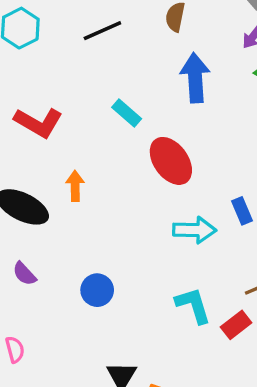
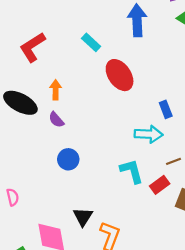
red L-shape: (38, 122) -> (32, 47), turned 116
cyan arrow: (194, 230) -> (149, 134), moved
purple semicircle: (24, 274) -> (56, 120), moved

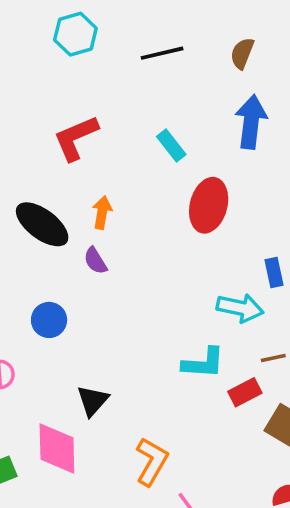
red ellipse: (120, 75) -> (209, 205), turned 40
blue circle: (68, 159) -> (49, 320), moved
cyan L-shape: (132, 171) -> (203, 363), turned 100
black triangle: (83, 217) -> (93, 401), moved

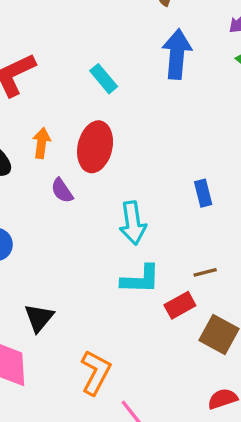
red ellipse: (209, 205) -> (95, 147), moved
purple semicircle: (95, 261) -> (62, 191), moved
cyan arrow: (240, 308) -> (133, 223), moved, turned 72

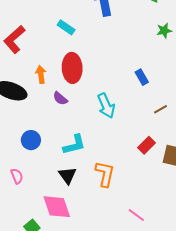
brown line: (205, 272) -> (161, 109), moved
cyan L-shape: (140, 279) -> (74, 145), moved
orange L-shape: (96, 372) -> (105, 174), moved

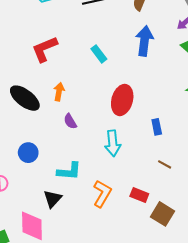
red ellipse: (72, 68) -> (122, 100), moved
brown line: (161, 109) -> (165, 164), turned 40
red rectangle: (147, 145) -> (139, 195), turned 48
orange L-shape: (105, 174) -> (102, 194), moved

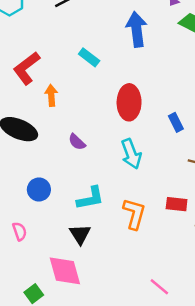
orange arrow: (59, 92) -> (51, 95), moved

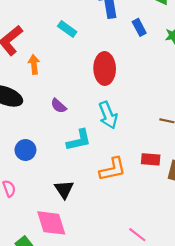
blue rectangle: (176, 122) -> (139, 27), moved
cyan L-shape: (90, 198) -> (79, 140), moved
orange L-shape: (134, 214) -> (113, 169), turned 64

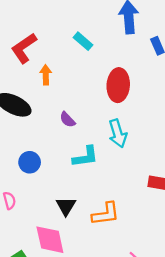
orange L-shape: (113, 169) -> (106, 214), moved

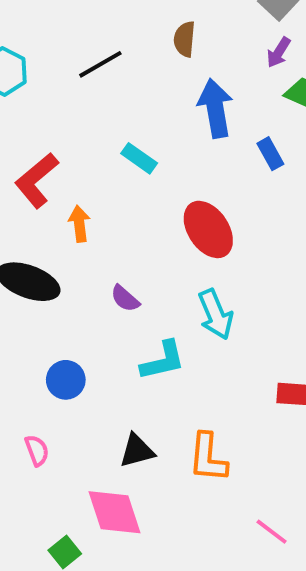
red ellipse: (118, 85) -> (208, 229), turned -32
black triangle: (66, 206) -> (137, 451), turned 50
orange L-shape: (106, 214) -> (208, 458), turned 108

